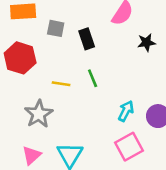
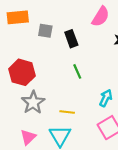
red hexagon: (20, 58) -> (22, 72), moved
yellow line: (61, 84) -> (67, 112), moved

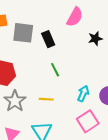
gray square: (45, 31) -> (23, 33), size x1.5
yellow line: (67, 112) -> (46, 99), moved

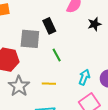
gray square: (23, 33) -> (30, 39), moved

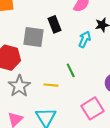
green line: (57, 55) -> (71, 70), moved
cyan arrow: (84, 77) -> (85, 39), moved

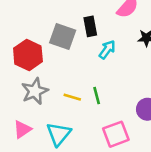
cyan arrow: (85, 39) -> (107, 50), moved
green line: (71, 70) -> (97, 96), moved

